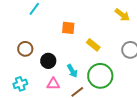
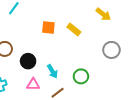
yellow rectangle: (93, 45) -> (74, 30), moved
green circle: (100, 76) -> (81, 76), size x0.6

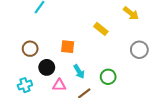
orange square: (48, 28) -> (68, 47), moved
black circle: (28, 61) -> (47, 67), moved

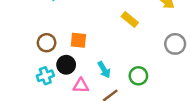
orange square: (68, 47) -> (78, 40), moved
cyan cross: (25, 85) -> (45, 76), moved

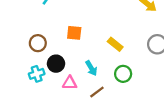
yellow rectangle: (130, 19) -> (115, 44), moved
orange square: (78, 40) -> (74, 33), moved

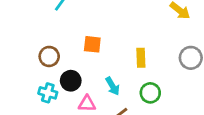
yellow rectangle: (115, 44) -> (141, 58), turned 49
cyan cross: (37, 74) -> (48, 93), turned 35

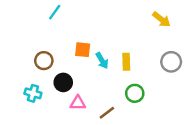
cyan arrow: (113, 86) -> (102, 61), moved
cyan cross: (48, 93) -> (33, 93), moved

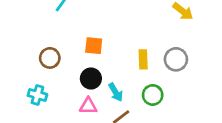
cyan arrow: (102, 61) -> (116, 92), moved
gray circle: (171, 62) -> (176, 59), moved
black circle: (63, 82) -> (91, 79), moved

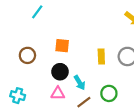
cyan cross: (37, 95) -> (18, 96), moved
green circle: (153, 95) -> (109, 93), moved

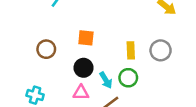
green circle: (109, 93) -> (128, 78), moved

